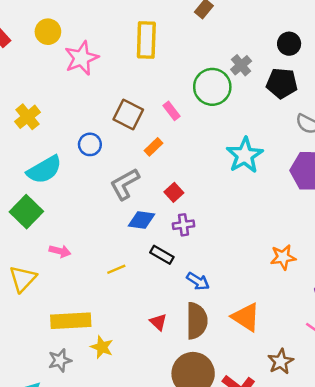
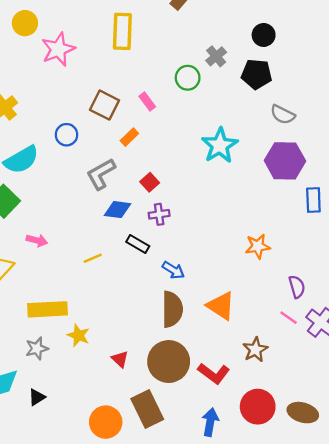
green circle: (212, 87) -> (188, 78), size x0.7
red triangle: (158, 322) -> (120, 359), moved

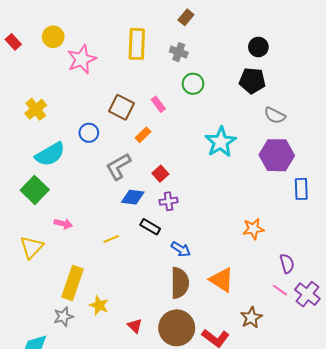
gray cross: (216, 56) -> (179, 52), moved, turned -30
yellow rectangle: (48, 309) -> (73, 283), turned -68

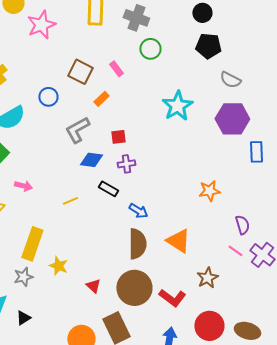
black circle: (258, 47) -> (202, 13), moved
gray cross: (179, 52) -> (136, 18), size x1.4
red square: (160, 174) -> (118, 137), turned 35

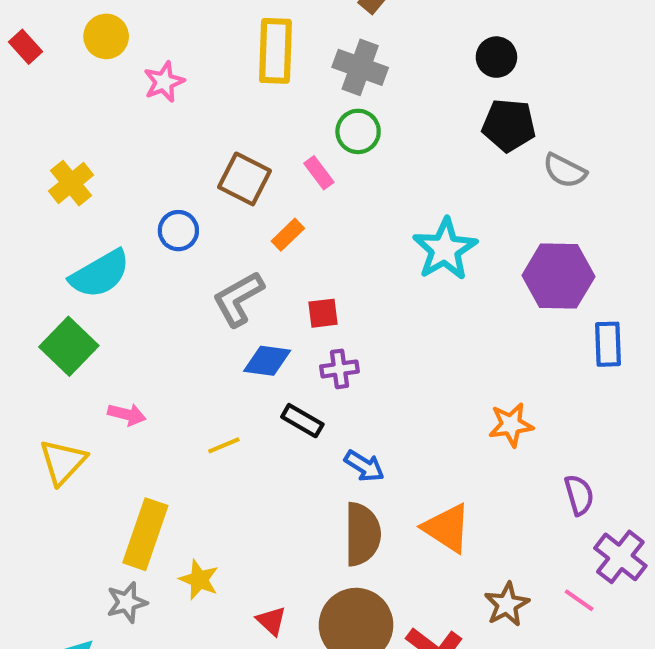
pink star: (41, 25) -> (164, 82), size x0.7
green circle: (150, 49) -> (358, 131), moved
gray semicircle: (230, 80) -> (565, 171), moved
pink line: (235, 251) -> (579, 600), moved

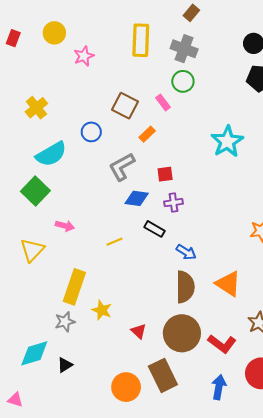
red rectangle: (26, 47) -> (13, 38), turned 63

